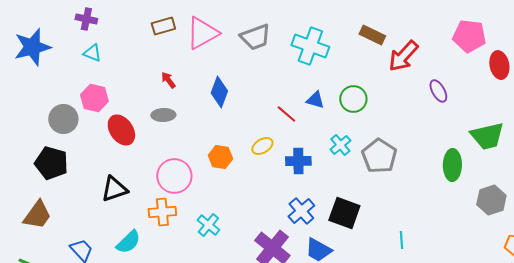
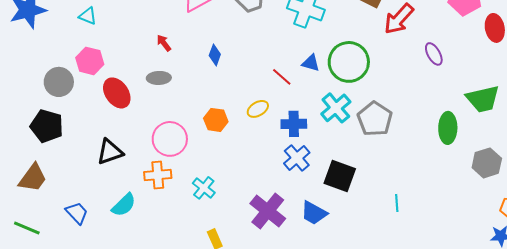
blue diamond: (219, 92) -> (215, 55), size x0.7
green circle: (353, 99) -> (349, 62), size x1.5
cyan cross: (340, 145) -> (336, 108), size x1.4
blue cross: (301, 211) -> (297, 158), moved

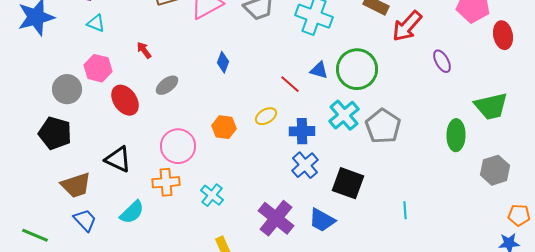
red arrow: (164, 43) -> (144, 50), moved
gray ellipse: (159, 78) -> (167, 85), turned -35
black triangle: (110, 152) -> (118, 159), turned 44
brown trapezoid: (33, 178) -> (76, 185), moved, turned 36

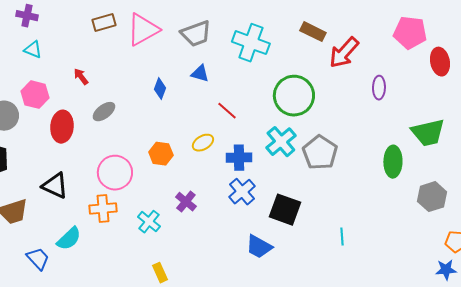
purple ellipse: (442, 61) -> (379, 88), turned 30
blue triangle: (319, 70) -> (200, 74), moved
red ellipse: (125, 100) -> (62, 127), turned 40
purple cross: (276, 218) -> (186, 202), moved, size x0.6
blue trapezoid: (85, 220) -> (38, 259), moved

